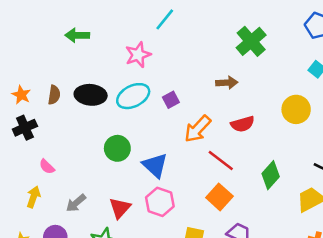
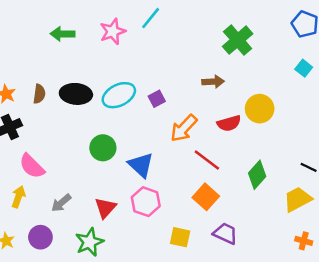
pink star: (138, 55) -> (113, 31), moved
yellow circle: (296, 109) -> (260, 109), moved
pink semicircle: (47, 167) -> (32, 166), size x1.6

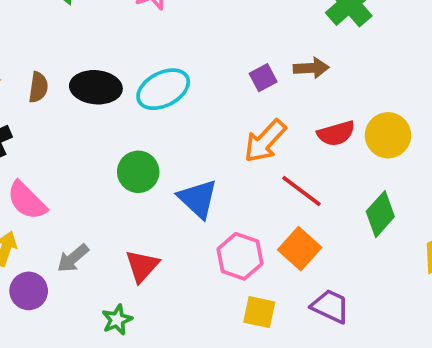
purple square: (157, 99) -> (263, 78), moved
yellow circle: (260, 109) -> (388, 135), moved
pink hexagon: (146, 202) -> (240, 256), moved
purple circle: (40, 237) -> (29, 291), moved
green star: (89, 242) -> (117, 320), size x0.7

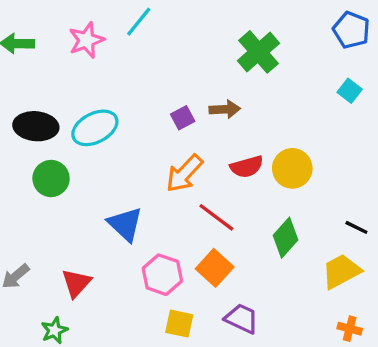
green circle: (138, 172) -> (51, 178), moved

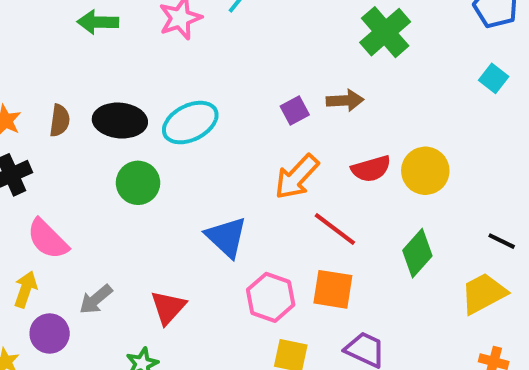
orange square: (215, 268) -> (333, 289), turned -33

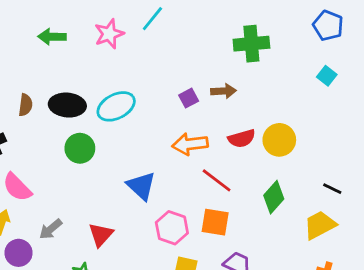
green cross: (385, 32) -> (251, 44), turned 36
orange arrow: (297, 177) -> (190, 144), turned 40

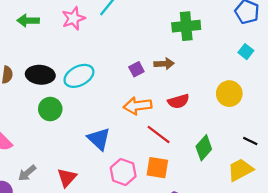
yellow circle: (279, 140) -> (229, 94), moved

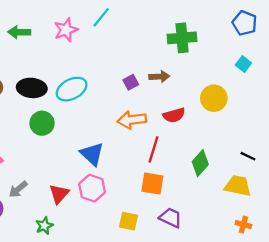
yellow circle: (229, 94) -> (214, 98), moved
red line: (159, 134) -> (154, 149), turned 70
yellow trapezoid: (240, 170) -> (238, 186), turned 40
pink hexagon: (123, 172) -> (92, 188), moved

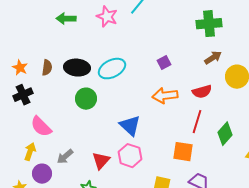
pink star: (66, 30) -> (107, 17), turned -30
brown arrow: (159, 77) -> (213, 58), moved, turned -30
red line: (154, 149) -> (197, 122), moved

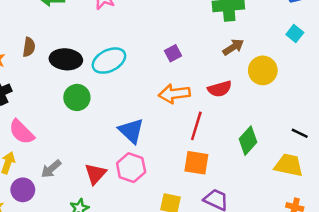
brown semicircle: (47, 68) -> (29, 47), moved
red line: (197, 122) -> (196, 126), moved

